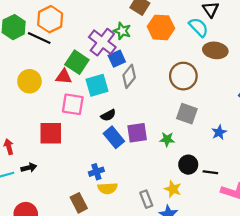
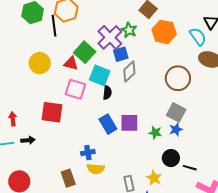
black line: (39, 38) -> (54, 26), turned 50
cyan square: (97, 85) -> (100, 75), turned 30
black semicircle: (108, 115) -> (107, 93), moved, turned -64
blue star: (219, 132) -> (176, 129), moved

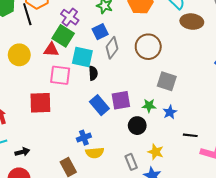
purple cross: (110, 37) -> (70, 17), moved, size x0.7
brown circle: (178, 78) -> (148, 47), moved
blue star: (176, 129) -> (170, 112), moved
black arrow: (28, 140) -> (22, 152), moved
black circle: (171, 158) -> (137, 126), moved

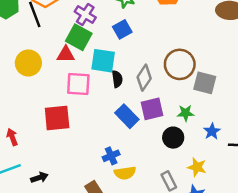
brown circle: (148, 47) -> (180, 64), moved
gray diamond: (112, 48) -> (144, 78), moved
blue star: (170, 112) -> (212, 131), moved

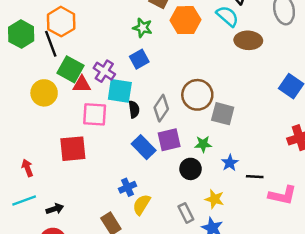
purple cross: (85, 15) -> (104, 71), moved
green square: (79, 37) -> (71, 69), moved
yellow semicircle: (125, 173) -> (142, 205), turned 130

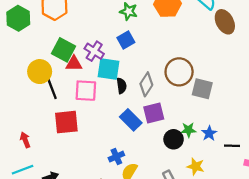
brown ellipse: (248, 40) -> (225, 22), turned 60
black line: (51, 44) -> (51, 87), moved
green star: (203, 144) -> (188, 130), moved

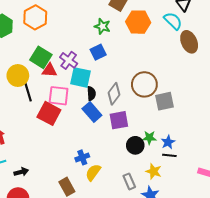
gray square: (202, 89) -> (164, 101), turned -30
blue rectangle: (131, 120) -> (92, 112), moved
red square: (66, 122) -> (49, 113), moved, turned 30
black line: (232, 146) -> (169, 155), moved

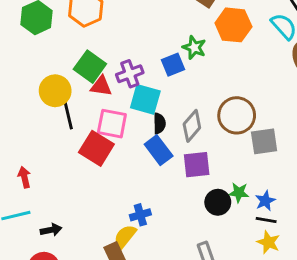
green star: (102, 26) -> (194, 47), moved
purple cross: (69, 60) -> (130, 74), turned 30
yellow star: (154, 171) -> (268, 242), moved
yellow semicircle: (93, 172) -> (125, 237), moved

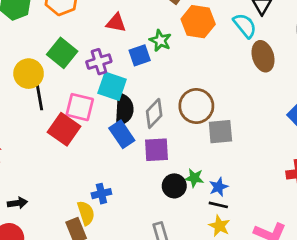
red triangle: (101, 86) -> (116, 23), moved
black semicircle: (159, 123) -> (124, 109), size x1.6
yellow semicircle: (125, 237) -> (86, 213), turned 120

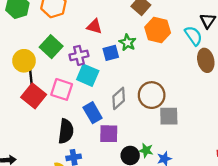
black semicircle: (124, 109) -> (66, 131), moved
red square: (64, 129) -> (34, 96), moved
purple square: (157, 150) -> (109, 134), moved

